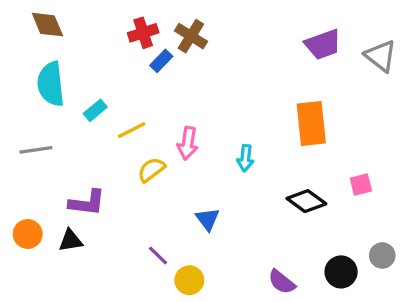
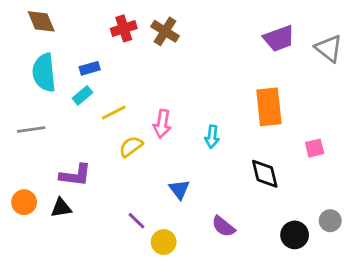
blue rectangle: (161, 61) -> (90, 68), moved, turned 30
pink square: (361, 185) -> (315, 148), moved
black diamond: (306, 201) -> (265, 174), turned 40
purple semicircle: (282, 282) -> (223, 226), moved

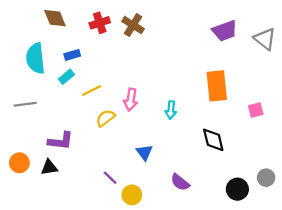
brown diamond: (41, 21) -> (55, 18), moved
pink square: (315, 148) -> (256, 110), moved

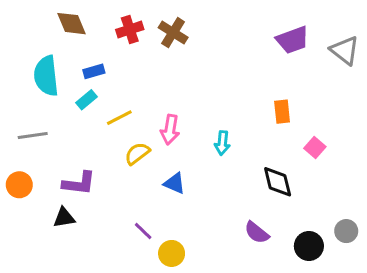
orange rectangle: (217, 86) -> (282, 112), size x0.6
pink square: (256, 110) -> (315, 147), moved, turned -35
blue triangle: (144, 152) -> (175, 183), moved, turned -30
orange circle: (19, 163) -> (19, 185), moved
purple semicircle: (180, 182) -> (257, 233), moved

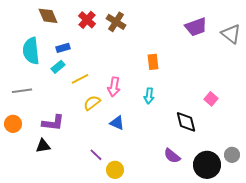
red cross: (130, 30) -> (87, 20), turned -30
orange rectangle: (282, 112) -> (153, 62), moved
black circle: (309, 246) -> (207, 165), size x1.4

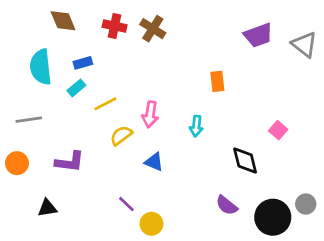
red cross: (87, 20) -> (115, 26), turned -30
orange rectangle: (153, 62) -> (217, 81), moved
black triangle: (43, 146) -> (47, 208), moved

